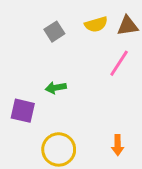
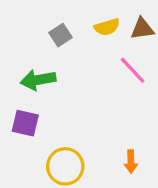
pink line: (119, 63) -> (133, 70), turned -76
green arrow: (56, 88) -> (38, 80), moved, size x1.5

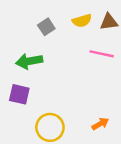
pink line: (133, 70) -> (102, 54), turned -35
orange arrow: (131, 162) -> (100, 124), turned -119

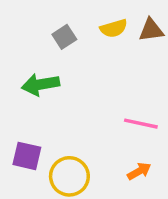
pink line: (102, 54) -> (141, 124), moved
purple square: (19, 94) -> (27, 156), moved

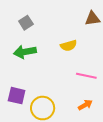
yellow semicircle: (114, 28) -> (69, 46), moved
gray square: (64, 37) -> (26, 23), moved

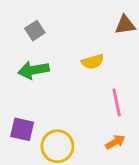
pink line: (86, 76) -> (117, 102), turned 66

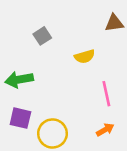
gray square: (35, 31) -> (42, 36), moved
green arrow: (33, 70) -> (19, 80), moved

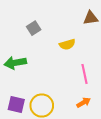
purple square: (20, 118) -> (16, 105), moved

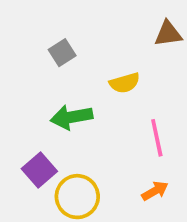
green arrow: (15, 63) -> (72, 117), moved
purple square: (16, 105) -> (39, 170), moved, turned 36

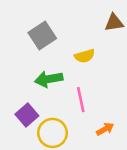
gray square: (62, 53) -> (42, 35), size x1.5
pink line: (157, 138) -> (81, 100), moved

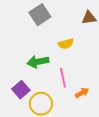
gray square: (42, 35) -> (40, 15), moved
orange arrow: (105, 129) -> (82, 93), moved

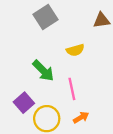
green arrow: (38, 62) -> (43, 71), turned -125
orange arrow: (82, 93) -> (81, 117), moved

